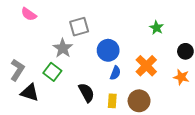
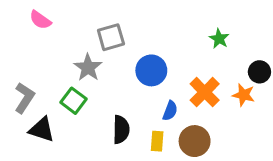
blue semicircle: (115, 73) -> (170, 111), moved
orange star: (181, 77) -> (244, 95), moved
black semicircle: (86, 93) -> (121, 130), turned 30

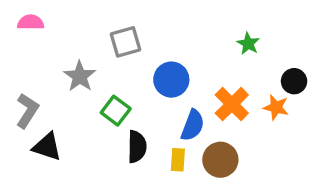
pink semicircle: (40, 20) -> (31, 22), moved, turned 145
gray star: (88, 68) -> (80, 76), moved
green square: (73, 101) -> (116, 111), moved
blue semicircle: (170, 111) -> (193, 125), size x1.4

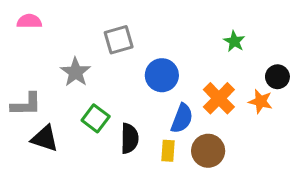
gray L-shape: (27, 111) -> (26, 104), turned 56
green square: (116, 111) -> (96, 118), moved

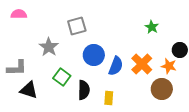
blue circle: (162, 75) -> (94, 55), moved
blue semicircle: (182, 118) -> (116, 66), moved
brown circle: (208, 151) -> (162, 89), moved

